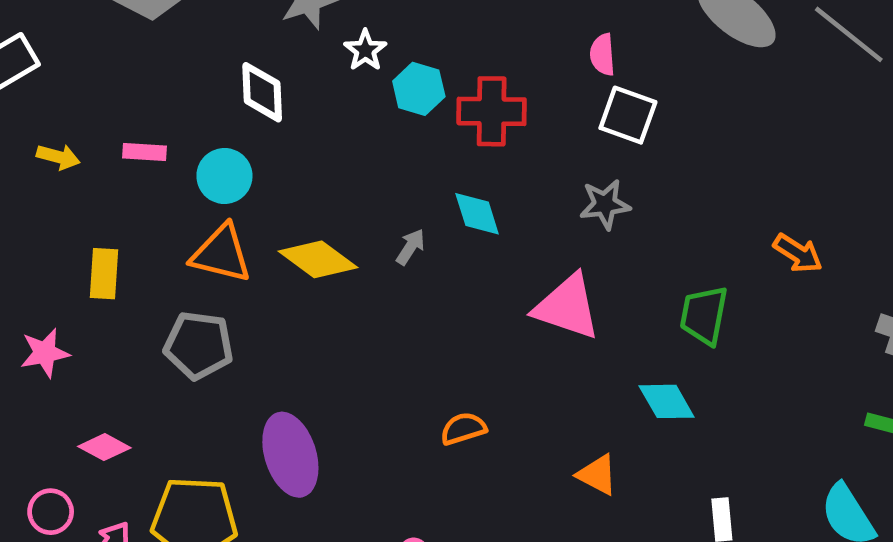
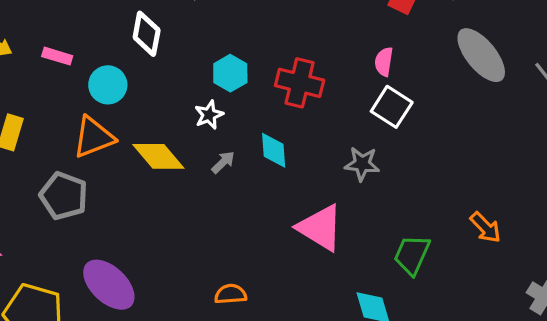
white star: (365, 50) -> (209, 115), moved
cyan hexagon: (419, 89) -> (230, 73), moved
orange triangle: (221, 254) -> (93, 137), turned -48
purple ellipse: (290, 455) -> (109, 285), turned -42

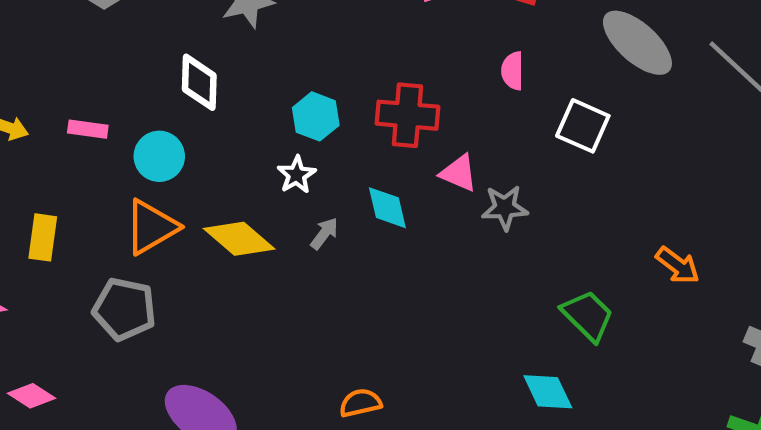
white square: (392, 107) -> (583, 126), moved
pink triangle: (320, 228) -> (459, 173), moved, size x0.6
green trapezoid: (412, 255) -> (588, 316), turned 120

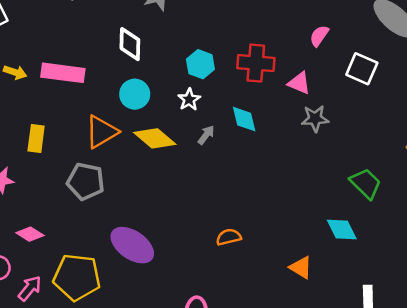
pink semicircle: (513, 71) -> (319, 36), turned 35
pink rectangle: (88, 129) -> (63, 73), size x1.8
cyan circle: (159, 156) -> (135, 94), moved
pink triangle: (459, 173) -> (299, 83), moved

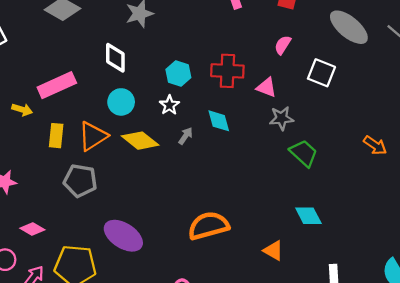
yellow arrow: (15, 72) -> (22, 110), moved
pink rectangle: (63, 73) -> (57, 85), turned -30
yellow rectangle: (36, 138) -> (56, 136), moved
green trapezoid: (366, 183) -> (304, 153), moved
orange semicircle: (229, 237) -> (208, 226), size x1.8

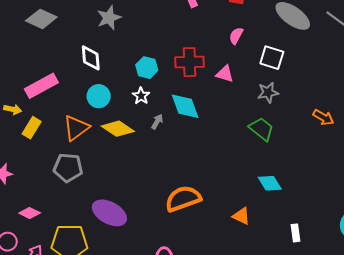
gray star: (281, 118) -> (268, 93), moved
cyan diamond: (219, 121) -> (185, 106), size x1.4
yellow rectangle: (56, 136) -> (32, 128), moved, turned 30

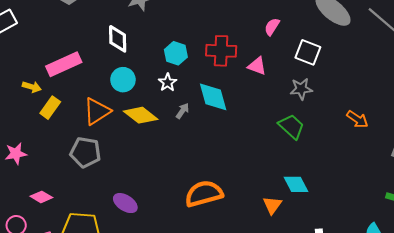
purple ellipse: (109, 213) -> (125, 203), size x0.7
orange triangle: (241, 216) -> (272, 205), moved, turned 36

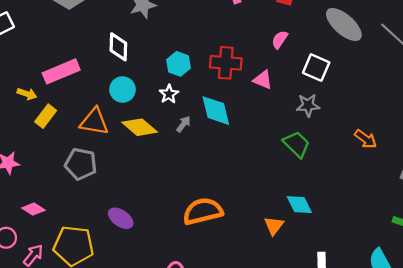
orange triangle: (97, 111) -> (94, 122), turned 40

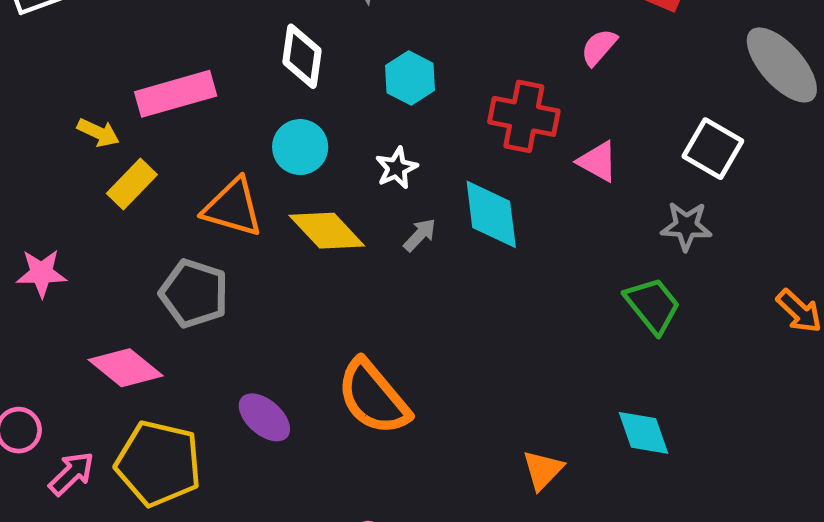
pink semicircle: (280, 39) -> (599, 47), moved
cyan hexagon: (179, 64) -> (410, 78), moved
pink diamond: (33, 209) -> (126, 368), moved, size x1.4
orange semicircle: (203, 211) -> (373, 397), moved, turned -123
orange triangle: (274, 226) -> (543, 470), moved

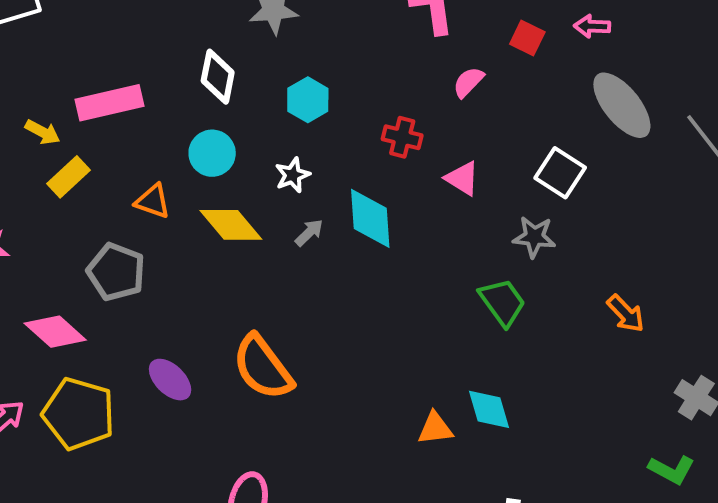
red cross: (524, 116) -> (402, 137), size x0.7
orange triangle: (233, 208) -> (153, 201), size x0.7
orange triangle: (543, 470) -> (435, 428), moved, turned 36

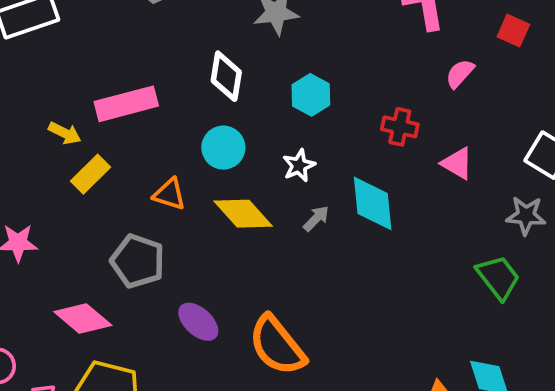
purple ellipse: (170, 380) -> (198, 322), moved

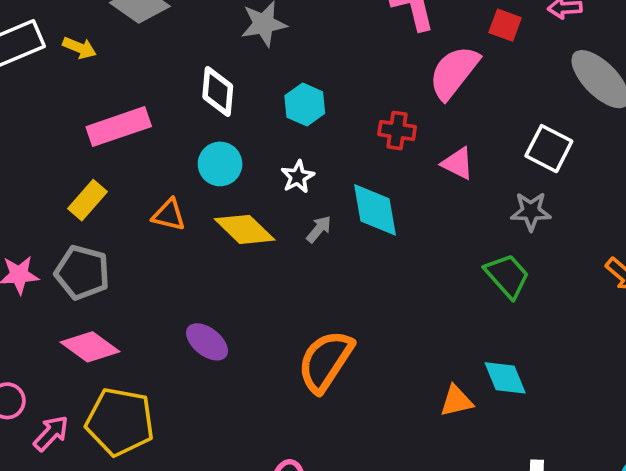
pink semicircle: (460, 74) -> (454, 72), size x1.8
yellow arrow: (65, 133) -> (80, 48), moved
gray pentagon: (138, 261) -> (82, 272), moved
orange semicircle: (277, 345) -> (325, 361), moved, turned 76

